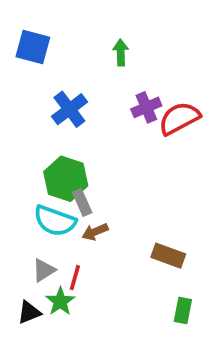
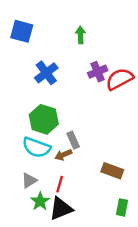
gray rectangle: (82, 203) -> (73, 140), moved
red line: (75, 278) -> (60, 184), moved
black triangle: (29, 312) -> (61, 209), moved, size x1.5

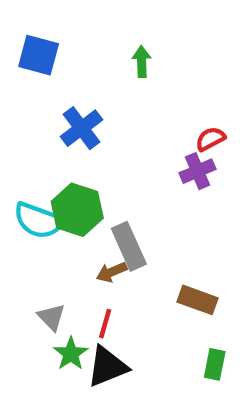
purple cross: (98, 72) -> (197, 171), moved
red semicircle: (120, 79) -> (210, 139), size x0.6
gray rectangle: (73, 140) -> (129, 246), size x1.5
cyan semicircle: (36, 147) -> (39, 221), moved
gray triangle: (29, 180) -> (51, 317), turned -42

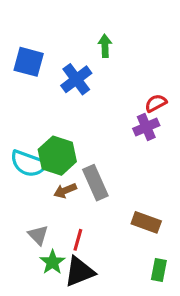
blue square: (39, 55) -> (29, 62), moved
blue cross: (82, 128) -> (76, 79), moved
brown arrow: (112, 272) -> (65, 191), moved

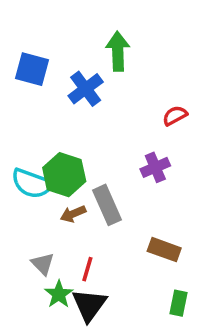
green arrow: (105, 46) -> (118, 51), size x1.5
purple cross: (146, 127) -> (155, 167), moved
black triangle: (79, 272) -> (89, 305), turned -32

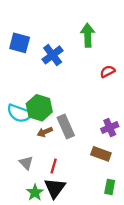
green arrow: (118, 51) -> (88, 35), moved
purple cross: (155, 167) -> (110, 128), moved
green star: (59, 294) -> (35, 192), moved

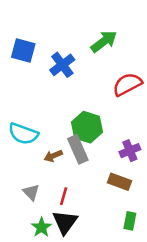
green arrow: (88, 35) -> (104, 41), turned 55
red semicircle: (107, 71) -> (127, 84), size x1.6
green hexagon: (39, 108) -> (87, 127), moved

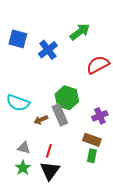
gray triangle: (31, 192) -> (24, 148), turned -32
green rectangle: (130, 221) -> (92, 156), moved
green star: (41, 227) -> (23, 168), moved

